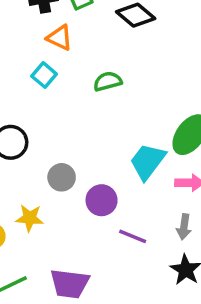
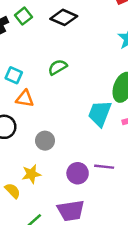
orange triangle: (60, 38) -> (25, 99), moved
purple circle: (102, 200) -> (78, 173), moved

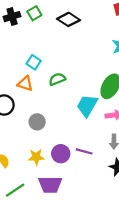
green semicircle: (58, 67) -> (57, 79), moved
cyan square: (14, 75) -> (34, 62), moved
yellow star: (31, 174) -> (36, 157), moved

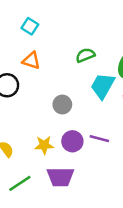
cyan square: (34, 62) -> (30, 26), moved
green semicircle: (57, 79) -> (85, 55), moved
gray circle: (37, 122) -> (62, 105), moved

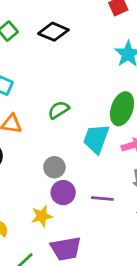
green semicircle: (85, 55) -> (59, 110), moved
purple circle: (72, 141) -> (63, 193), moved

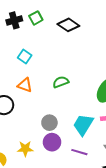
cyan trapezoid: (96, 139) -> (83, 125), moved
yellow star: (42, 216) -> (25, 149), moved

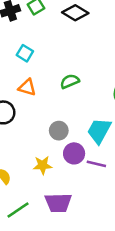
purple circle: (52, 142) -> (74, 153), moved
yellow star: (25, 149) -> (43, 165), moved

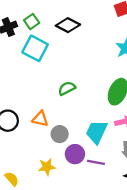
cyan square: (25, 53) -> (35, 48), moved, size x1.6
orange triangle: (27, 87) -> (40, 119), moved

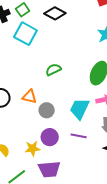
purple circle: (75, 154) -> (50, 137), moved
yellow star: (47, 167) -> (33, 149), moved

